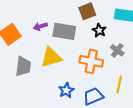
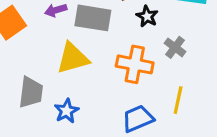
gray trapezoid: (23, 66) -> (31, 92), moved
blue star: (66, 90) -> (67, 111), moved

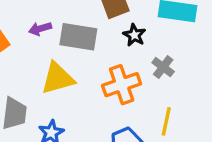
orange cross: (135, 64) -> (122, 85), turned -30

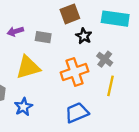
gray rectangle: (78, 37) -> (43, 37), size x0.6
yellow line: (166, 121) -> (111, 86), moved

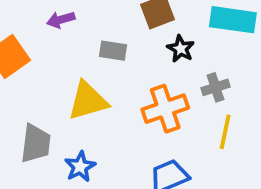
purple arrow: (15, 31) -> (61, 20), moved
gray cross: (105, 59) -> (215, 87), turned 35

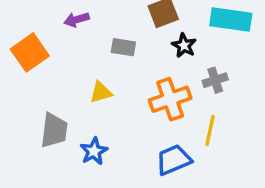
yellow triangle: (88, 101) -> (101, 92), size x0.6
yellow line: (225, 132) -> (210, 130), moved

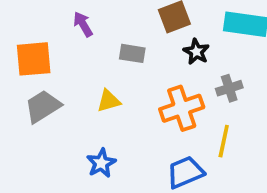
purple arrow: (77, 20) -> (83, 24), turned 75
orange square: (30, 52) -> (34, 59), turned 30
gray trapezoid: (54, 130) -> (43, 106), moved, turned -129

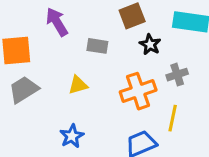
purple arrow: (83, 24) -> (57, 22), size x1.4

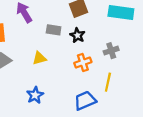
black star: (150, 44) -> (77, 35), moved
orange cross: (138, 91) -> (83, 63), size x0.7

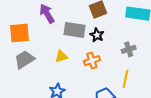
gray rectangle: (54, 30) -> (75, 30), size x1.5
orange cross: (83, 63) -> (92, 61), moved

